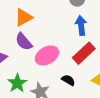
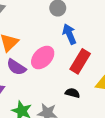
pink ellipse: (47, 55) -> (43, 58), moved

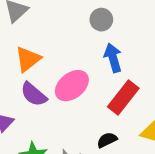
black semicircle: (72, 93) -> (107, 140), turned -48

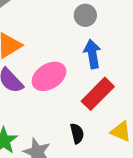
black semicircle: (107, 140) -> (77, 133), turned 96

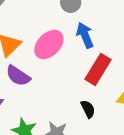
pink ellipse: (49, 76) -> (49, 45), moved

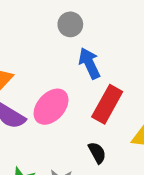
pink ellipse: (49, 45) -> (51, 107), moved

